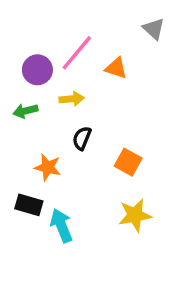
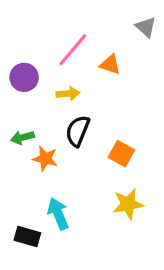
purple circle: (37, 70) -> (24, 77), moved
green arrow: (25, 111) -> (22, 137), moved
black semicircle: (82, 138) -> (78, 131), size x1.4
black rectangle: (29, 205) -> (27, 236), moved

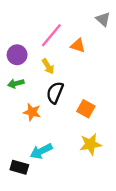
yellow arrow: (68, 94) -> (48, 66), turned 63
green arrow: (22, 137) -> (16, 83), moved
cyan arrow: (58, 214) -> (41, 151), turned -95

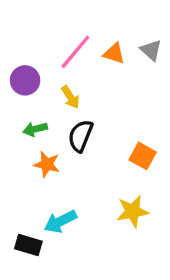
gray triangle: (103, 19) -> (151, 50), moved
orange triangle: (78, 46) -> (114, 53), moved
green arrow: (16, 83) -> (35, 129), moved
orange square: (86, 109) -> (143, 156), moved

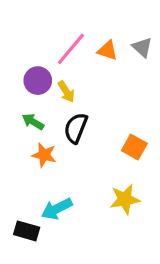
purple circle: (25, 80) -> (38, 81), moved
green arrow: (35, 129) -> (33, 122), turned 45

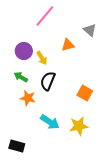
pink line: (71, 49) -> (45, 16), moved
orange triangle: (107, 50) -> (68, 45), moved, turned -32
cyan arrow: (57, 209) -> (50, 122), moved, turned -120

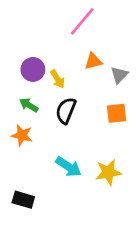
pink line: (45, 16) -> (82, 21), moved
gray triangle: (90, 30) -> (119, 75), moved, turned 32
orange square: (85, 93) -> (117, 113), moved, turned -35
orange star: (28, 98) -> (22, 135), moved

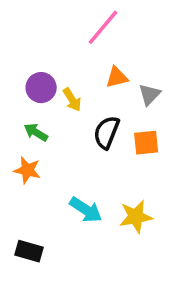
black semicircle: (66, 111) -> (106, 132), moved

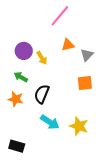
black semicircle: (106, 132) -> (42, 94), moved
yellow star: (136, 217) -> (79, 126), turned 30

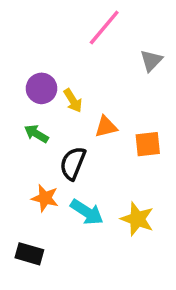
orange triangle: (68, 45) -> (106, 127), moved
gray triangle: (87, 55) -> (151, 61), moved
orange star: (16, 99) -> (45, 198), moved

